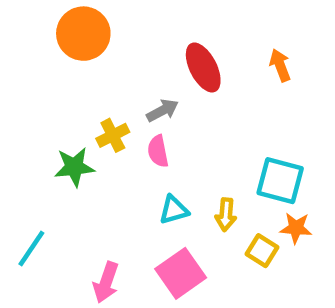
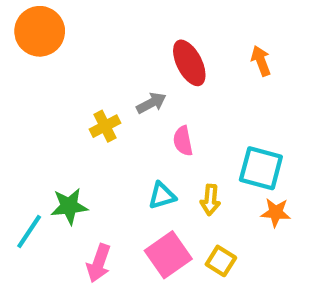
orange circle: (83, 34) -> (40, 31), moved
pink semicircle: (158, 151) -> (183, 141), moved
green star: (74, 167) -> (69, 206), moved
yellow square: (262, 251) -> (221, 261), moved

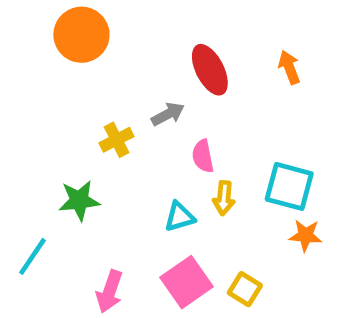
orange circle: (40, 31) -> (81, 35), moved
yellow arrow: (210, 200) -> (224, 198), moved
green star: (69, 206) -> (79, 200), moved

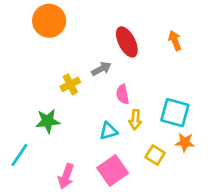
yellow square: (245, 289) -> (155, 155), moved

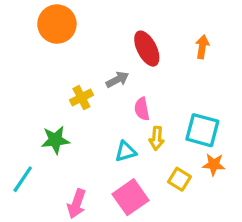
orange arrow: (175, 41) -> (202, 47), turned 30

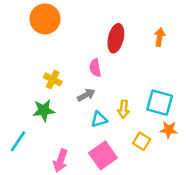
red ellipse: (147, 49) -> (116, 38), turned 40
gray arrow: (117, 80) -> (86, 95), moved
yellow cross: (81, 98) -> (53, 79), moved, turned -36
pink semicircle: (142, 109) -> (95, 68), moved

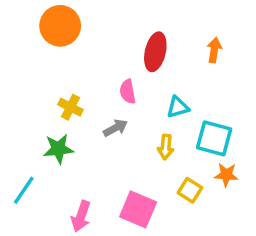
cyan triangle: (99, 119) -> (178, 107), moved
pink square: (103, 155) -> (138, 209), turned -32

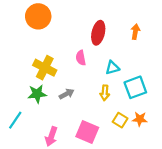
yellow cross: (71, 107) -> (45, 68), size x1.5
gray arrow: (116, 128) -> (67, 94), moved
cyan square: (214, 138) -> (135, 87), turned -35
orange star: (226, 175) -> (140, 119), moved

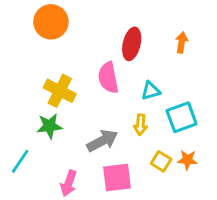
pink semicircle: (81, 58) -> (108, 78), size x1.5
gray arrow: (67, 94) -> (102, 141), moved, size x1.5
pink square: (87, 132) -> (117, 177), turned -30

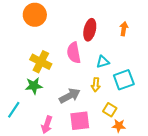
orange star: (187, 160) -> (119, 126), moved

